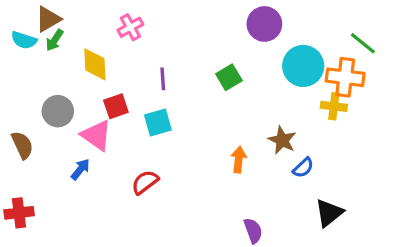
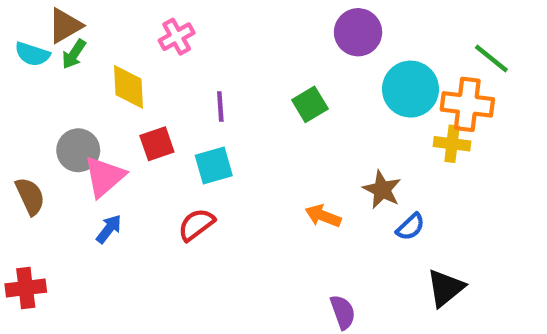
pink triangle: (97, 135) -> (104, 177), moved, turned 44
orange arrow: (239, 160) -> (323, 216), turned -75
red semicircle: (145, 182) -> (196, 225), moved

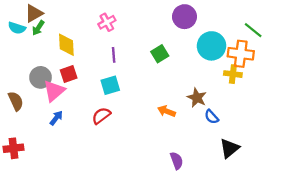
pink cross: (177, 37) -> (107, 22), moved
red square: (157, 144) -> (69, 74), moved
blue semicircle: (411, 227) -> (212, 117), turned 91

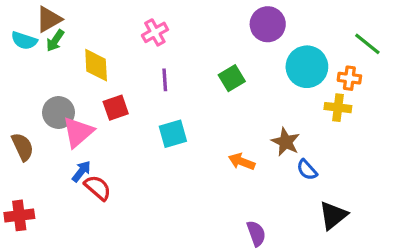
orange cross: (241, 54) -> (349, 78), size x0.6
red square: (69, 74) -> (116, 108), moved
cyan square: (110, 85) -> (173, 134), moved
red semicircle: (101, 116) -> (98, 188), moved, turned 78

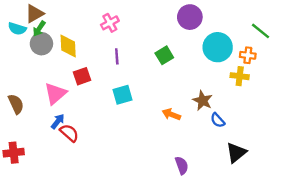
gray circle: (58, 112) -> (41, 44), moved

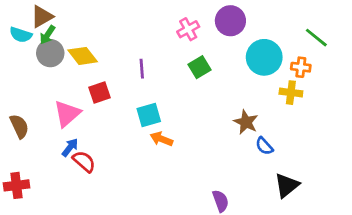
pink cross: (110, 23) -> (188, 29), moved
yellow diamond: (68, 46) -> (83, 56), turned -35
orange arrow: (171, 114) -> (161, 139), moved

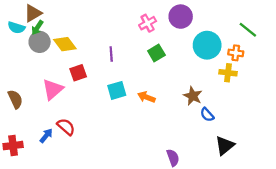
orange arrow: (161, 139) -> (146, 97), moved
blue arrow: (70, 147) -> (46, 136), moved

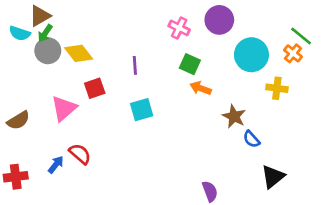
pink cross: (148, 23) -> (179, 28), turned -35
green square: (156, 53) -> (190, 64), turned -35
orange cross: (236, 53) -> (293, 53), moved, turned 32
orange arrow: (146, 97) -> (201, 88), moved
brown semicircle: (15, 99) -> (18, 120), turned 84

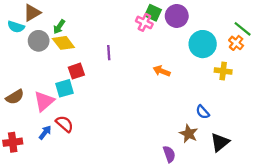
green arrow: (45, 33) -> (59, 27), moved
green square: (190, 64) -> (153, 13), moved
pink triangle: (64, 108) -> (44, 101), moved
cyan square: (142, 110) -> (65, 88), moved
brown star: (234, 116) -> (189, 134), moved

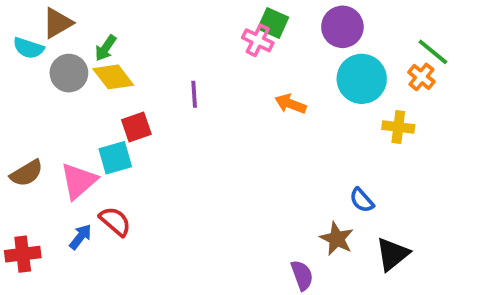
purple circle: (177, 16) -> (342, 27), moved
orange arrow: (162, 71) -> (290, 104), moved

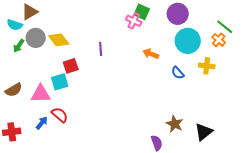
green arrow: (106, 48) -> (19, 46), moved
pink triangle: (79, 181) -> (41, 94), turned 40
blue semicircle: (362, 200) -> (178, 73), moved

